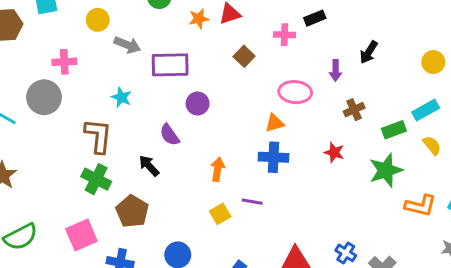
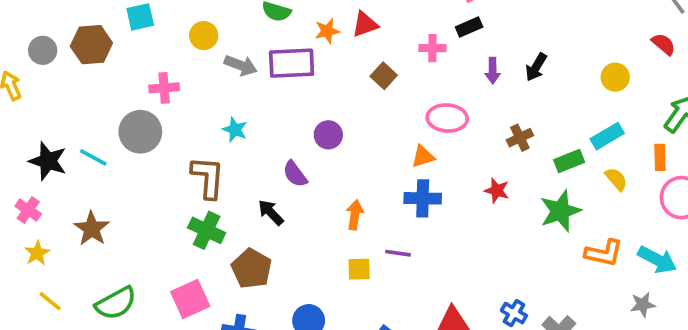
purple rectangle: (170, 65) -> (292, 63), moved
purple arrow: (336, 70) -> (493, 71), moved
yellow square: (220, 214) -> (359, 269), turned 30

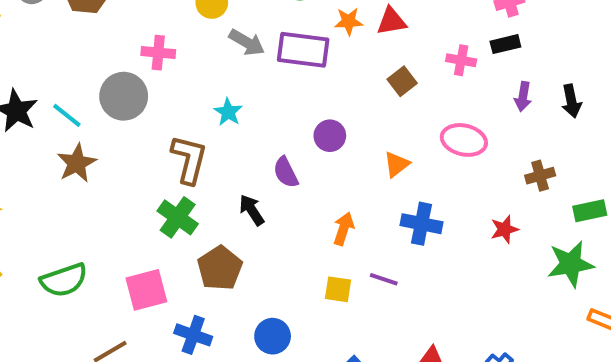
black arrow: (536, 67) -> (571, 101), turned -52
orange triangle: (423, 156) -> (396, 164), moved, turned -30
red star: (497, 191) -> (505, 229), turned 30
brown star: (92, 229) -> (77, 163), moved

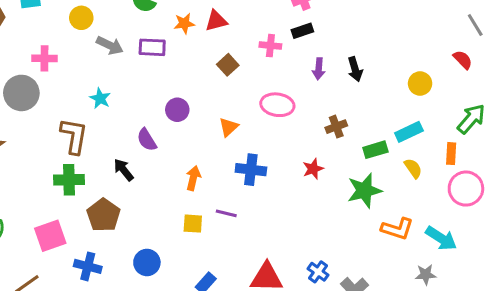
purple rectangle: (303, 50) -> (152, 47), size x0.7
green cross: (178, 217) -> (69, 180), turned -32

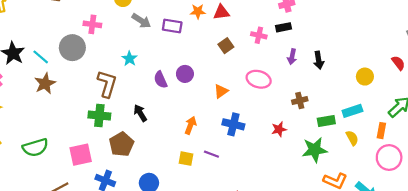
purple semicircle: (147, 140) -> (161, 80), moved

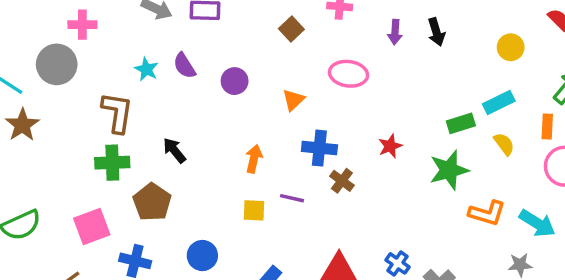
purple semicircle: (161, 80) -> (184, 66), moved
brown cross: (300, 101) -> (342, 181), moved, turned -32

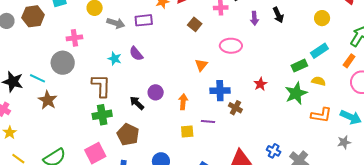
purple circle: (235, 81) -> (156, 92), moved
orange rectangle: (547, 127) -> (349, 61), turned 40
yellow semicircle: (504, 144) -> (319, 81), moved, turned -32

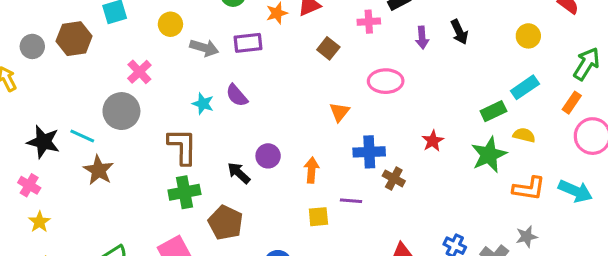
pink cross: (74, 38) -> (139, 72), turned -35
gray star: (344, 142) -> (527, 237), moved

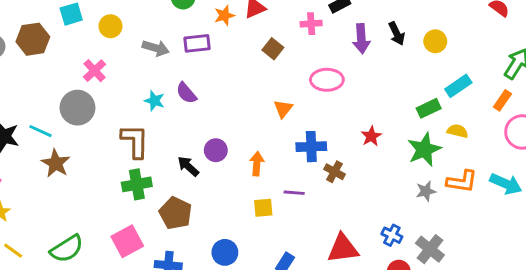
yellow circle: (170, 24) -> (110, 26), moved
yellow circle: (528, 36) -> (435, 41), moved
purple arrow: (422, 38) -> (361, 39), size x1.4
gray star: (527, 237) -> (426, 191), moved

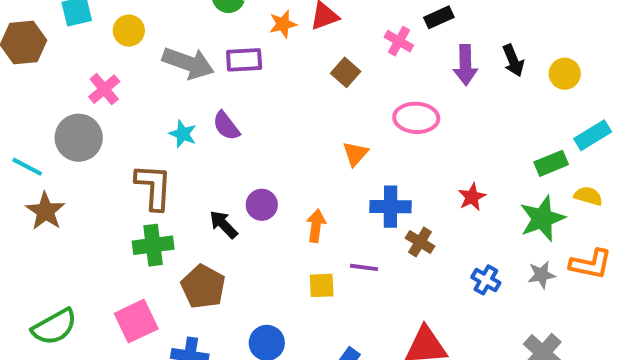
pink cross: (311, 24) -> (399, 41), turned 30
gray arrow: (156, 48) -> (188, 63), size x1.4
blue cross: (392, 235) -> (486, 280), moved

